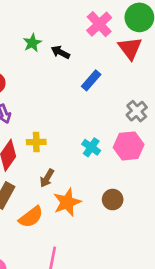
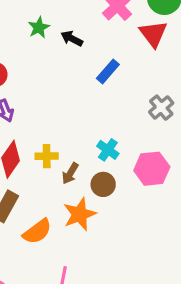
yellow cross: (36, 142) -> (47, 156), moved
pink hexagon: (129, 146) -> (152, 169), moved
brown arrow: (47, 178) -> (70, 173), moved
brown circle: (113, 200) -> (103, 184), moved

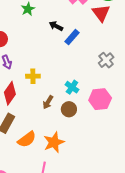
black arrow: (72, 38) -> (56, 26), moved
yellow cross: (47, 156) -> (33, 76), moved
orange star: (80, 214) -> (54, 142), moved

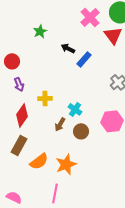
cyan cross: (72, 87) -> (75, 109), moved

